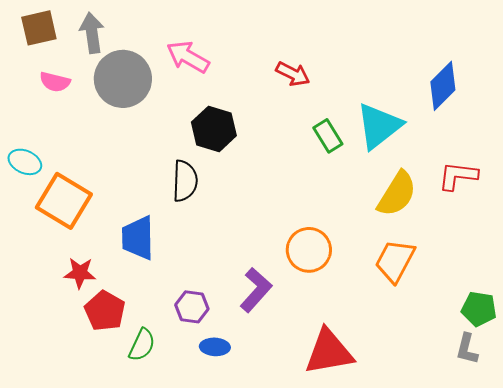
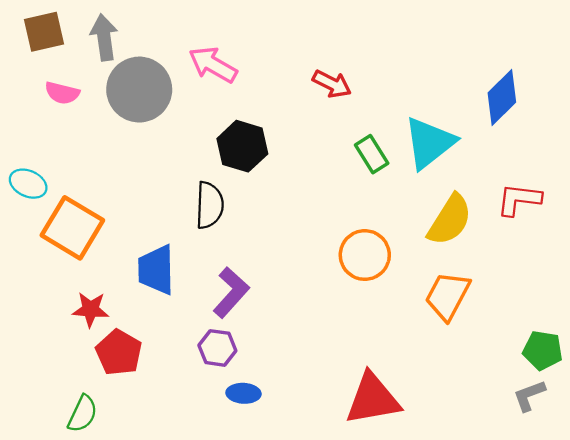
orange circle: (309, 250) -> (365, 255), moved
purple L-shape: (256, 290) -> (231, 292), moved
green semicircle: (142, 345) -> (83, 414), moved
gray L-shape: (467, 349) -> (529, 396), turned 56

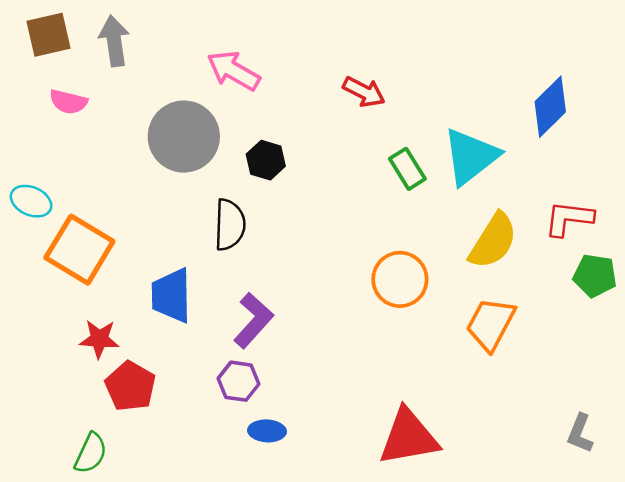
gray circle: (139, 90) -> (184, 137), moved
black hexagon: (242, 146) -> (266, 160), size x0.7
green pentagon: (543, 350) -> (595, 276), moved
gray L-shape: (529, 396) -> (580, 433), turned -48

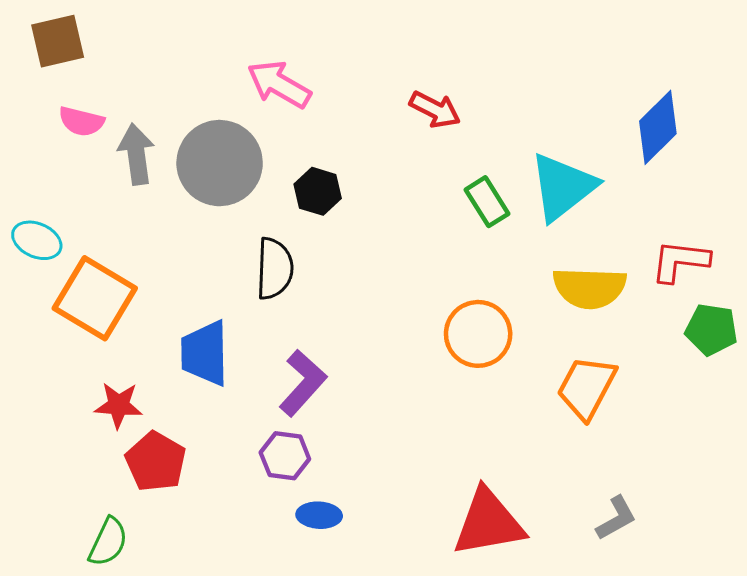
gray arrow: (114, 41) -> (136, 154), moved
yellow semicircle: (493, 241) -> (590, 288), turned 60
gray L-shape: (580, 433) -> (616, 518), moved, turned -141

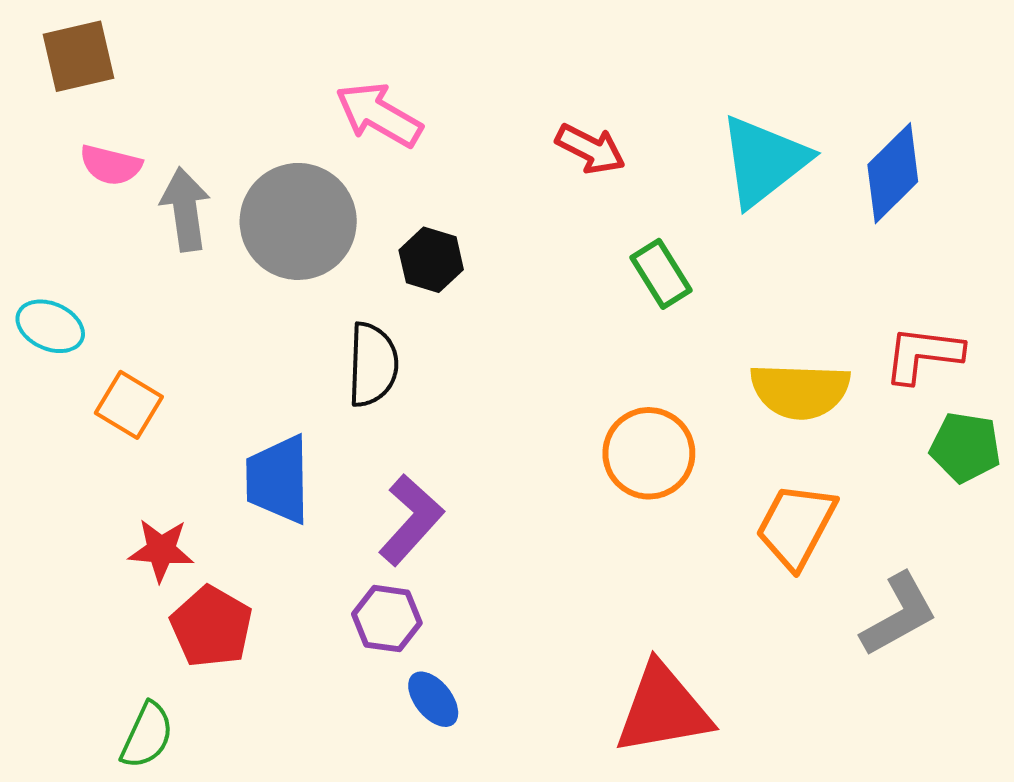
cyan triangle: (563, 187) -> (764, 161), moved
orange square: (95, 298) -> (129, 405), size x0.6
blue ellipse: (319, 515) -> (433, 699), turned 48
gray L-shape: (616, 518) -> (899, 615), moved, size x1.4

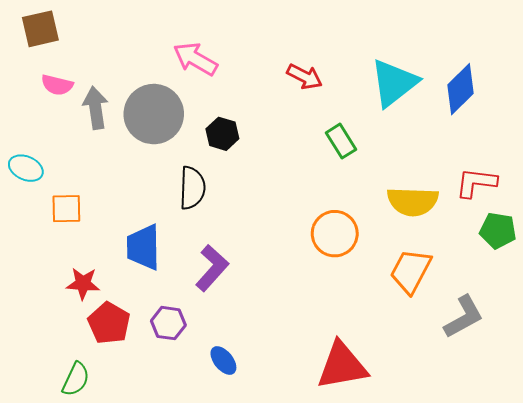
orange square: (129, 405) -> (66, 209), turned -32
purple hexagon: (387, 619) -> (168, 323), moved

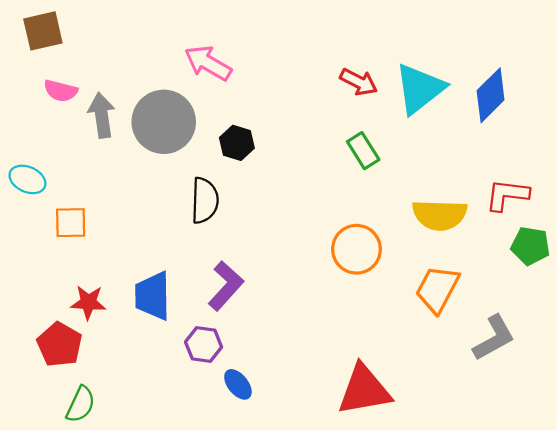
red arrow: (305, 77) -> (359, 82), moved
blue trapezoid: (143, 247) -> (153, 296), moved
red pentagon: (109, 323) -> (60, 345), moved
purple hexagon: (168, 323) -> (204, 345), moved

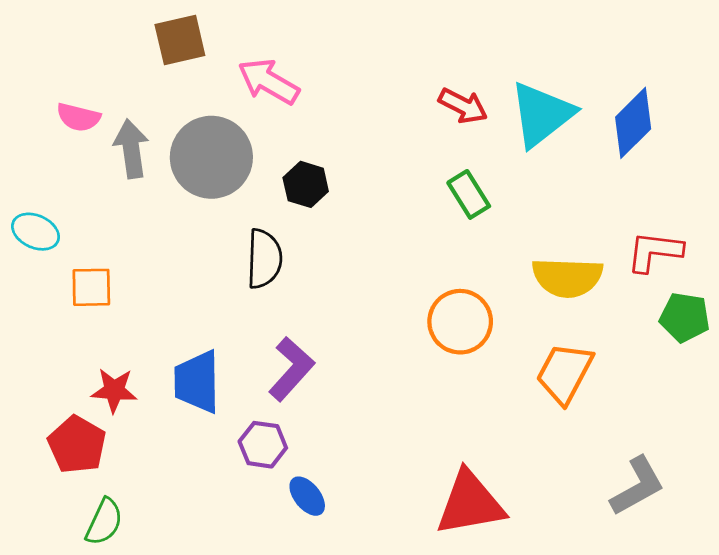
brown square: (43, 31) -> (180, 40), moved
gray L-shape: (494, 338) -> (637, 486), moved

